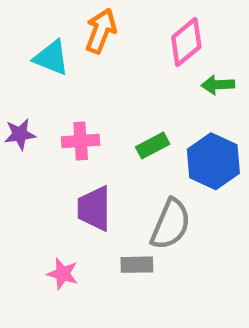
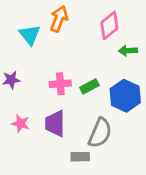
cyan triangle: (51, 58) -> (30, 35), turned 30
pink cross: (81, 141) -> (60, 84), moved
pink star: (63, 274) -> (21, 124), moved

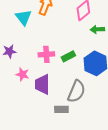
pink star: (21, 124) -> (22, 74), moved

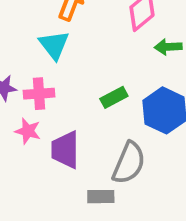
cyan triangle: (23, 17) -> (54, 45), moved
pink cross: (46, 54) -> (39, 94), moved

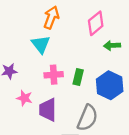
pink cross: (39, 94) -> (54, 75), moved
green rectangle: (114, 97) -> (78, 77), turned -49

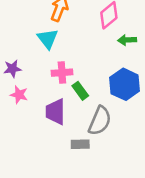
green rectangle: (78, 77) -> (80, 91), moved, turned -49
pink star: (24, 98) -> (19, 95), moved

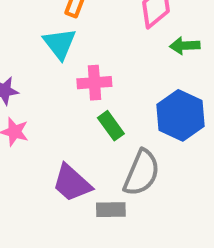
pink cross: (62, 73) -> (94, 83), moved
purple trapezoid: (55, 112) -> (72, 183), moved, turned -48

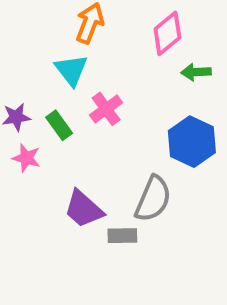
pink cross: (94, 83) -> (106, 109), turned -32
green rectangle: (111, 126) -> (59, 125), moved

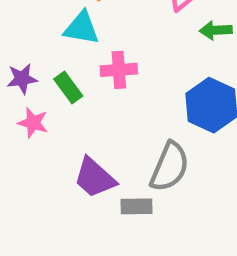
cyan triangle: (71, 70) -> (81, 28), turned -42
pink cross: (106, 109) -> (119, 70), turned 32

